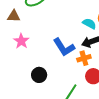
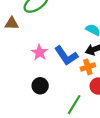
pink star: (21, 41) -> (40, 52), moved

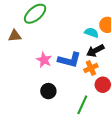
blue L-shape: (66, 56) -> (69, 60), turned -35

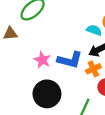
black circle: (48, 91) -> (47, 94), size x1.6

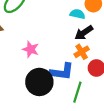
blue L-shape: (70, 60) -> (62, 72), moved

